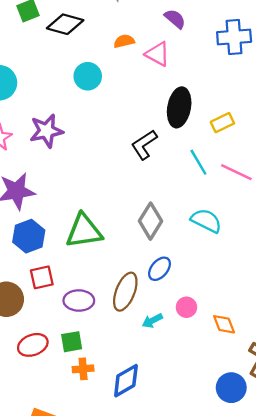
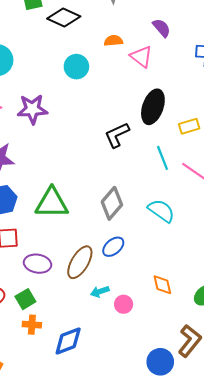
pink circle: (186, 307) -> (124, 304), moved
orange diamond: (224, 324) -> (162, 285), moved
green square: (72, 342) -> (25, 299), turned -30

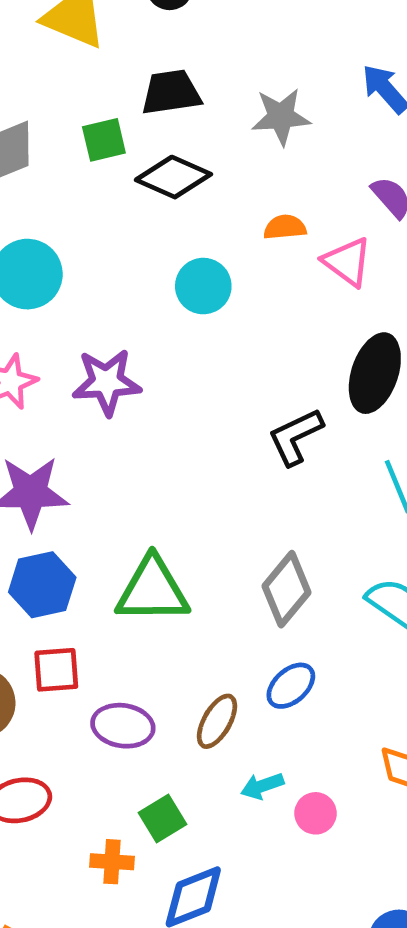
brown ellipse: (80, 262) -> (217, 721), size x0.7
green square: (25, 299) -> (163, 818), moved

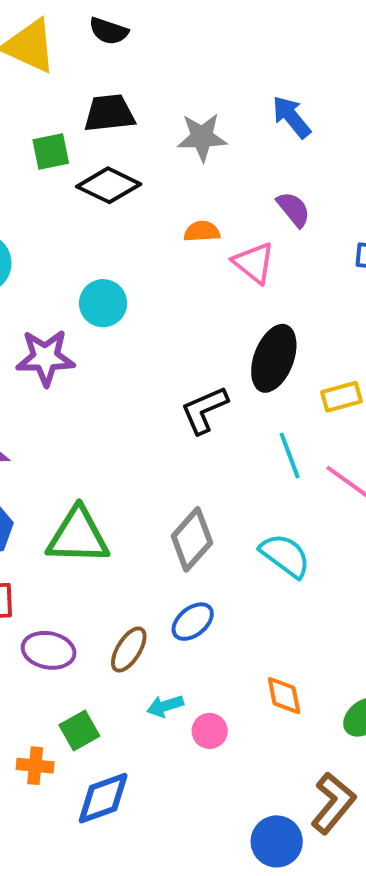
cyan circle: (203, 286) -> (103, 303), moved

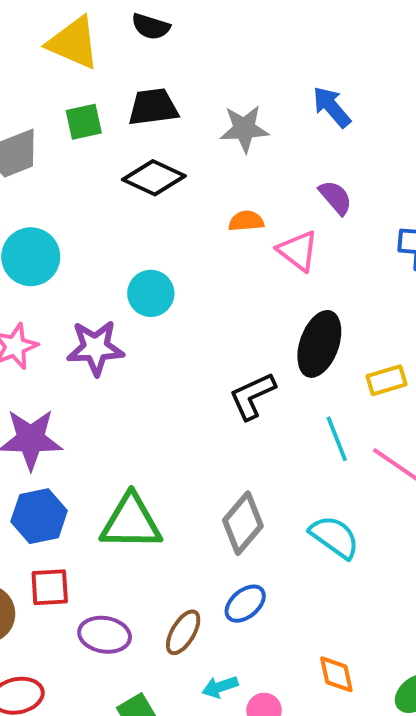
green square: (51, 151) -> (84, 122), moved

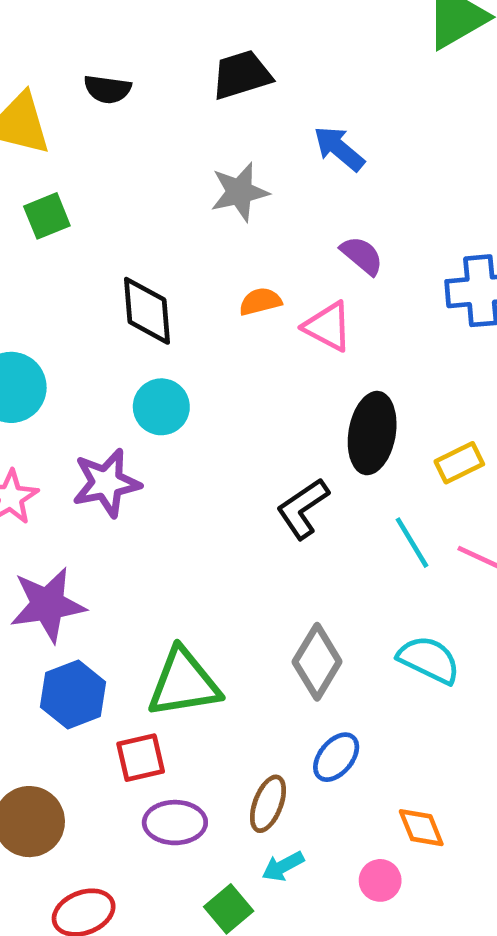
black trapezoid: (153, 107) -> (242, 75), moved
black diamond: (154, 178) -> (147, 311), moved, turned 70
red square: (50, 587) -> (141, 758), moved
orange diamond: (336, 674) -> (421, 828), moved
cyan arrow: (220, 687) -> (283, 866), moved

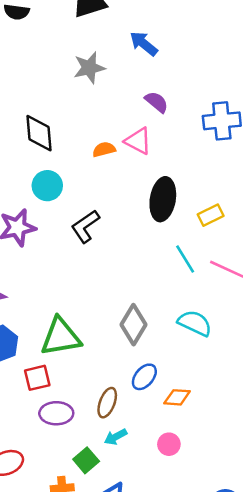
orange semicircle: (260, 301) -> (104, 149), moved
black L-shape: (303, 508) -> (85, 226), moved
orange diamond: (421, 828) -> (177, 397), moved, turned -64

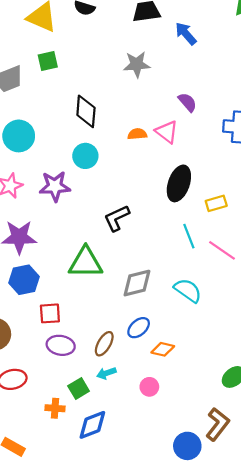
blue arrow: (144, 44) -> (186, 34), moved
black L-shape: (85, 226) -> (117, 218), moved
gray diamond: (134, 325) -> (137, 283), turned 36
green triangle: (61, 337) -> (86, 263), moved

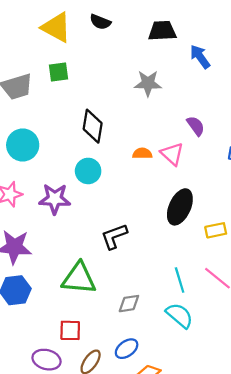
cyan line: (189, 236) -> (180, 280), moved
gray diamond: (137, 283) -> (129, 304), size x0.7
red square: (50, 313) -> (70, 330), moved

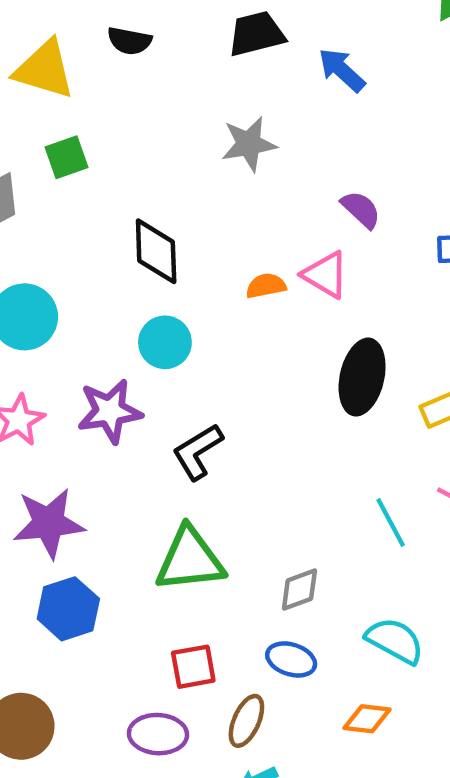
black L-shape: (114, 236) -> (198, 452), moved
cyan semicircle: (179, 315) -> (395, 641), moved
blue ellipse: (127, 349) -> (291, 659), moved, turned 65

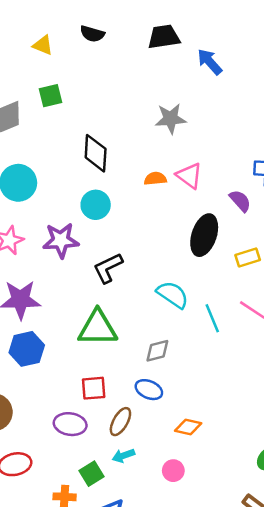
yellow triangle: (44, 69) -> (43, 45), size x0.6
gray star: (249, 144) -> (171, 119), moved
purple semicircle: (361, 209) -> (240, 201), moved
cyan semicircle: (395, 641) -> (173, 295), moved

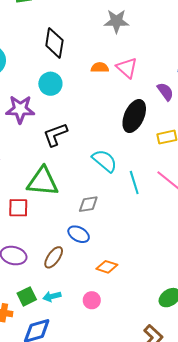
red square: (94, 388) -> (18, 208), moved
cyan arrow: (123, 456) -> (52, 296), moved

